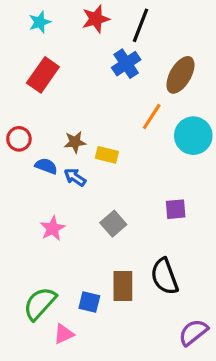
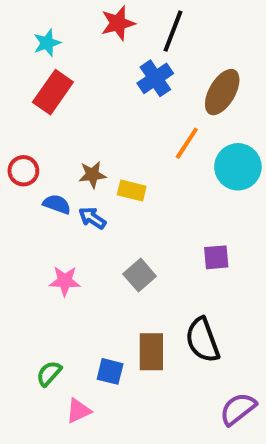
cyan star: (40, 22) -> (47, 43), moved
pink star: (53, 228) -> (65, 281), turned 30
green semicircle: (40, 304) -> (49, 373), size x0.6

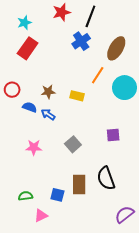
yellow rectangle: (132, 190) -> (77, 96), moved
green semicircle: (49, 373) -> (25, 196), turned 40

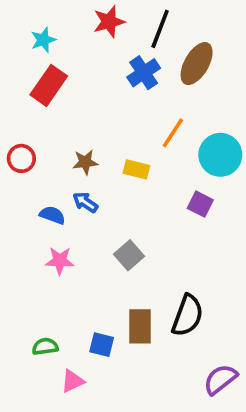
brown ellipse: (116, 48) -> (197, 64), moved
blue semicircle: (30, 107) -> (52, 215), moved
purple square: (113, 135) -> (200, 204), moved, turned 32
black semicircle: (106, 178) -> (187, 315), turned -140

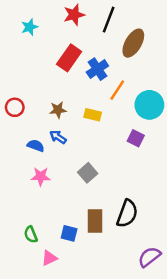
blue cross: (144, 73) -> (97, 69), moved
red rectangle: (49, 85) -> (69, 58), moved
green semicircle: (45, 346) -> (31, 235), turned -105

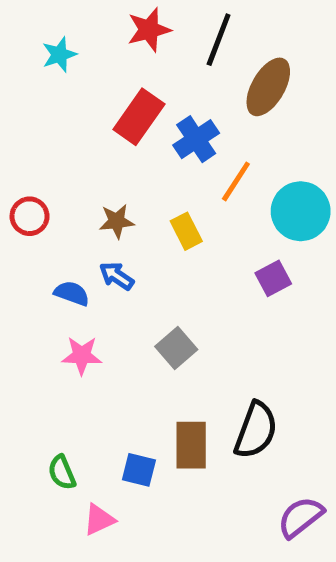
yellow rectangle: (93, 115) -> (186, 231), turned 49
purple square: (136, 138) -> (273, 278), turned 35

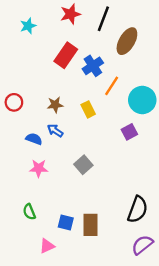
black semicircle: (256, 430) -> (138, 209), moved
brown rectangle: (191, 445) -> (90, 225), moved
green semicircle: (62, 472) -> (29, 212), moved

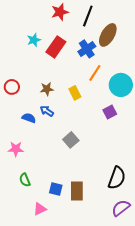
cyan star: (28, 26) -> (34, 40), moved
blue cross: (93, 66) -> (87, 49), moved
pink star: (39, 168) -> (16, 149), moved

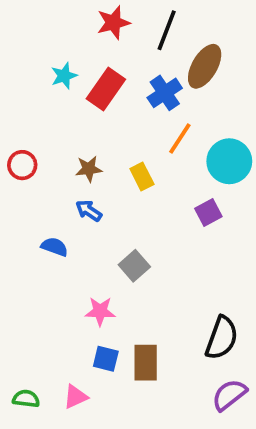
blue semicircle: (29, 118) -> (55, 247), moved
pink star: (16, 149) -> (100, 311), moved
green semicircle: (25, 180) -> (26, 399), moved, turned 120

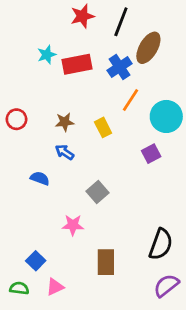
red rectangle: (106, 89) -> (77, 64), turned 44
blue square: (106, 359) -> (36, 261), moved, turned 30

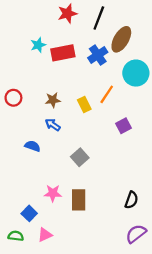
orange line: (131, 100) -> (107, 94), moved
cyan circle: (166, 116) -> (136, 73), moved
pink star: (73, 225) -> (53, 193), moved
black semicircle: (161, 244) -> (131, 200), size x0.7
brown rectangle: (106, 262) -> (79, 200), moved

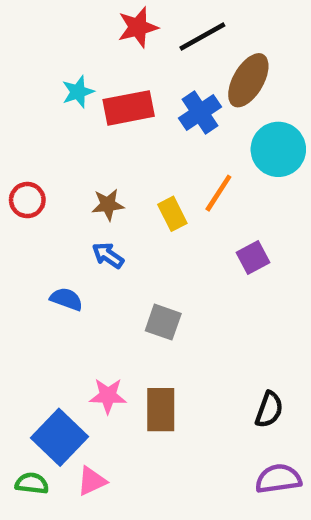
black line: (99, 18) -> (202, 37), turned 40
gray square: (80, 157) -> (163, 322), turned -30
blue square: (29, 213) -> (60, 437), size x1.6
purple semicircle: (136, 234) -> (278, 479), turned 30

